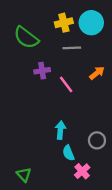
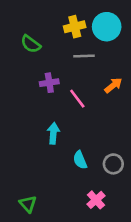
green semicircle: (26, 38) -> (31, 44), size x0.7
cyan arrow: (60, 130) -> (53, 133), moved
cyan semicircle: (68, 153) -> (80, 160), moved

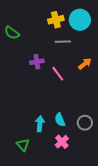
green semicircle: (31, 44) -> (12, 33), moved
cyan arrow: (53, 133) -> (40, 124), moved
pink cross: (96, 200) -> (62, 142), moved
green triangle: (28, 204) -> (23, 145), moved

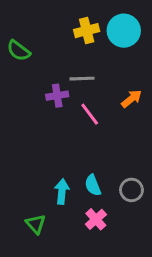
gray line: (63, 42) -> (82, 79), moved

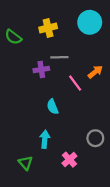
yellow cross: (87, 31) -> (48, 28), moved
pink line: (90, 114) -> (75, 83), moved
cyan semicircle: (93, 185) -> (53, 107), moved

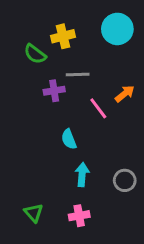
green semicircle: (13, 37) -> (35, 54), moved
cyan arrow: (45, 139) -> (82, 175), moved
pink cross: (69, 160) -> (79, 216), moved, turned 32

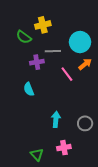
cyan circle: (117, 29) -> (80, 42), moved
cyan semicircle: (69, 139) -> (29, 89), moved
green triangle: (34, 213) -> (37, 155), moved
pink cross: (79, 216) -> (64, 148), moved

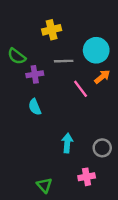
green semicircle: (24, 37) -> (17, 56), moved
purple cross: (37, 62) -> (35, 74), moved
pink cross: (64, 148) -> (87, 177), moved

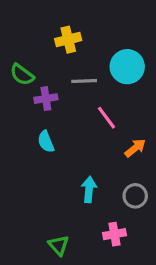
orange arrow: (102, 77) -> (135, 148), moved

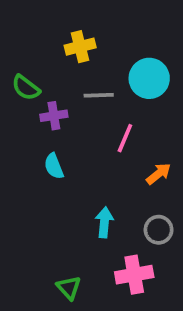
pink line: (106, 118) -> (125, 138), turned 60
pink cross: (114, 234) -> (134, 275), size x1.4

